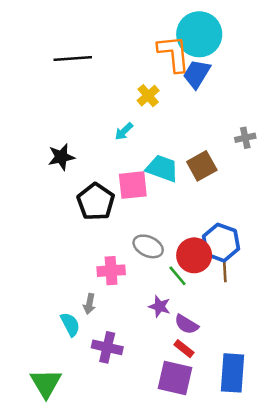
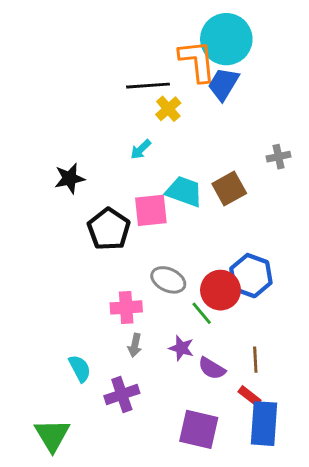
black line: (73, 59) -> (148, 86), moved
brown line: (225, 271) -> (255, 360), moved
gray arrow: (89, 304) -> (135, 345), moved
purple cross: (107, 347) -> (122, 395), turned -32
red rectangle: (184, 349) -> (249, 396), moved

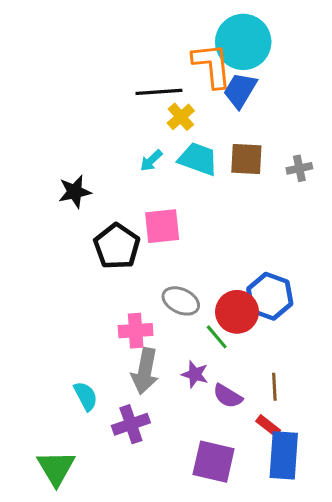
brown square: (229, 189) -> (246, 159), moved, turned 32
cyan trapezoid: (184, 191) -> (198, 159), moved
gray arrow: (135, 345) -> (145, 371), size x1.8

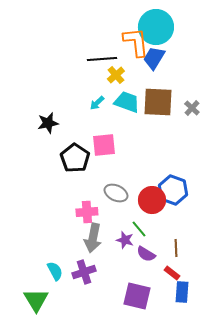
brown square: (246, 159) -> (158, 102), size x1.4
gray cross: (299, 168) -> (192, 108), turned -35
green line: (217, 337) -> (139, 229), moved
cyan semicircle: (86, 396) -> (55, 271), moved
blue rectangle: (284, 455) -> (182, 292), size x0.7

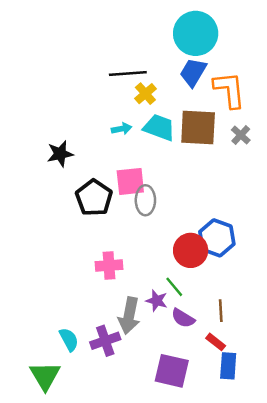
orange L-shape: (136, 42) -> (229, 90), moved
cyan arrow: (97, 103) -> (122, 129), turned -147
gray ellipse: (116, 193) -> (145, 200), moved, turned 65
gray arrow: (93, 238) -> (129, 316), moved

